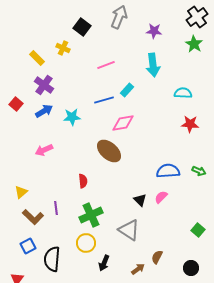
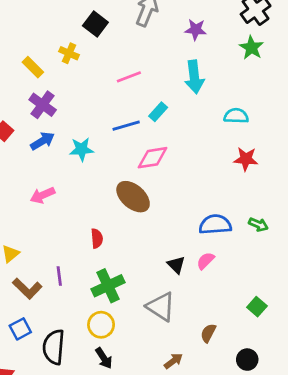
brown semicircle: (157, 257) -> (208, 333), moved
black arrow: (104, 263) -> (104, 358), moved, turned -56

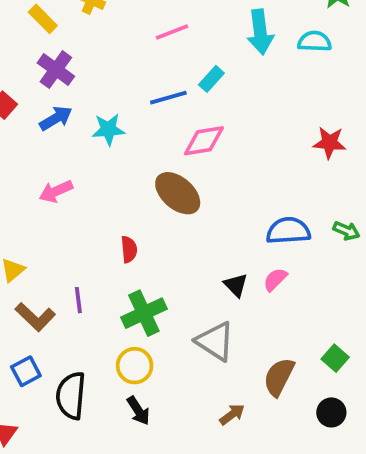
cyan semicircle: (236, 116) -> (315, 41), moved
green square: (257, 307) -> (335, 358), moved
brown semicircle: (208, 333) -> (279, 377), size x1.5

